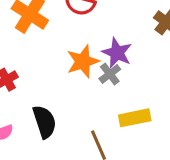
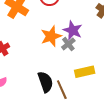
black semicircle: (44, 122) -> (45, 82), moved

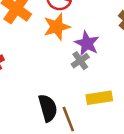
orange star: (51, 36) -> (57, 27), moved

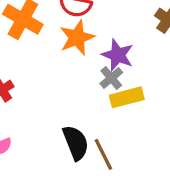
yellow rectangle: (99, 98) -> (127, 97), moved

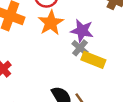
yellow rectangle: (127, 97) -> (93, 60), turned 45

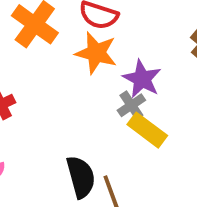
orange star: (51, 23) -> (96, 53), turned 30

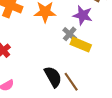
purple star: (142, 79) -> (83, 15), moved

